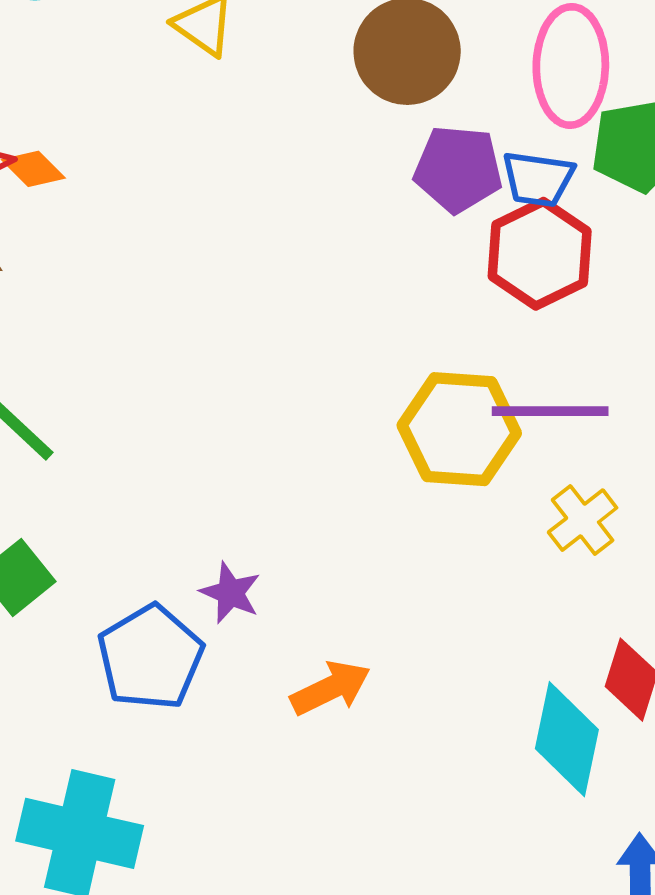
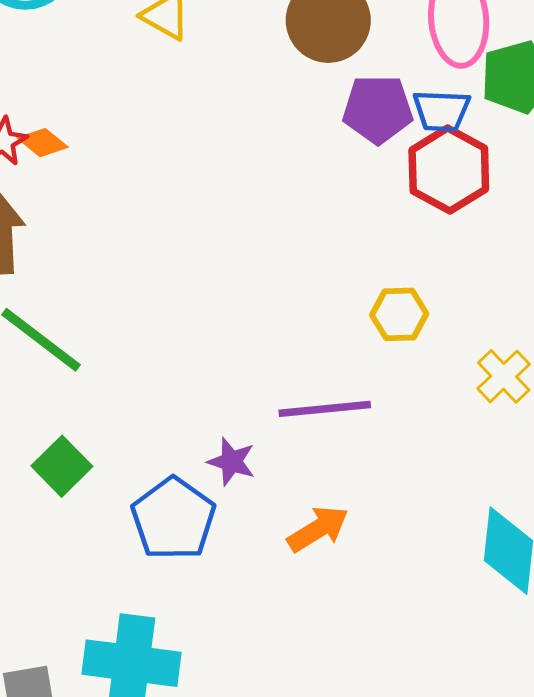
purple line: (550, 411) -> (325, 409), moved
yellow hexagon: (459, 429) -> (399, 314), size x0.6

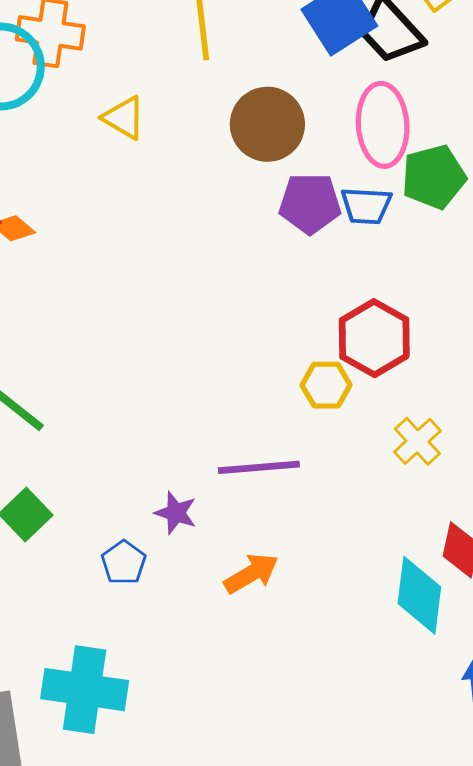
red hexagon: (449, 170) -> (374, 338), moved
blue pentagon: (173, 519) -> (124, 563), size x0.6

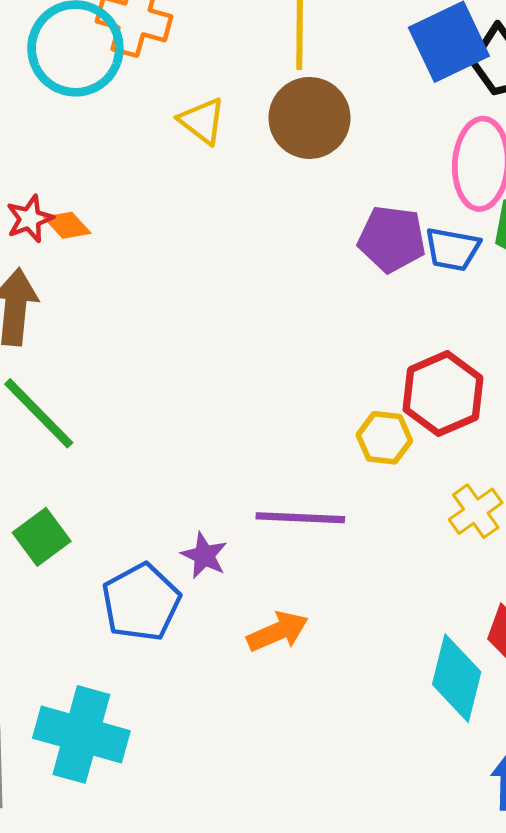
brown circle: (267, 124) -> (309, 118), moved
blue pentagon: (124, 563) -> (141, 602), size x1.6

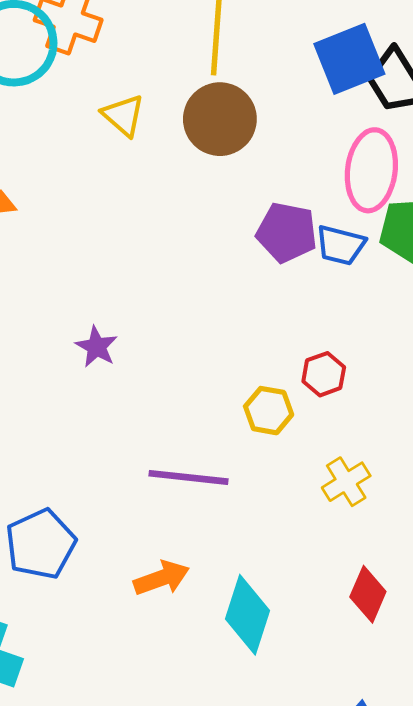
red hexagon: (443, 394) -> (324, 374), size x0.6
purple star: (204, 555) -> (97, 347), moved
cyan diamond: (457, 678) -> (247, 615), moved

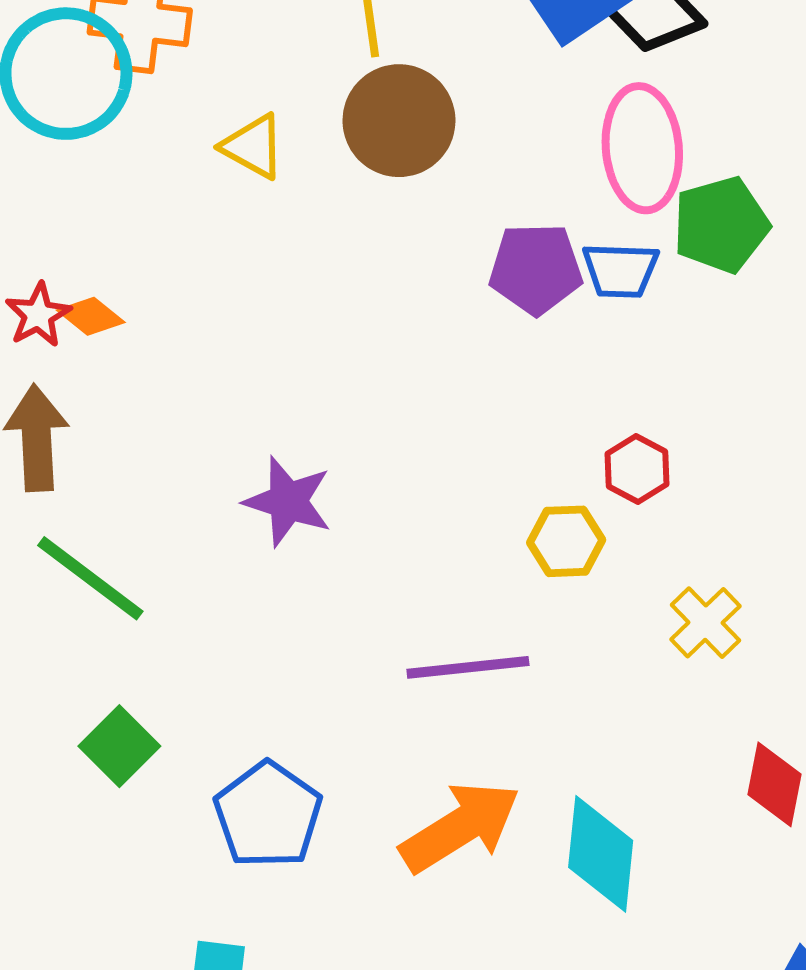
purple star: (97, 347) -> (288, 501), size x1.4
orange arrow: (162, 578) -> (460, 827), size x1.5

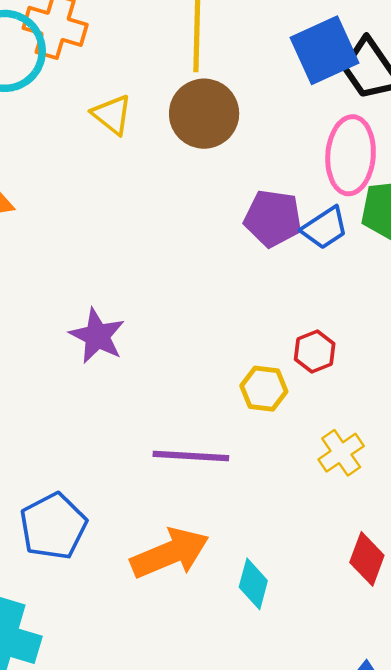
blue trapezoid: (621, 270) -> (325, 228), turned -45
cyan diamond: (601, 854) -> (253, 584), size x0.7

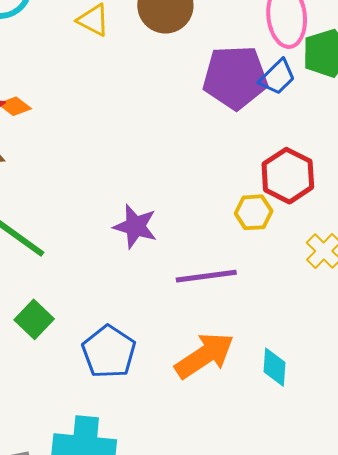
purple pentagon: (273, 218) -> (235, 77), size x1.4
purple star: (97, 336) -> (135, 226), moved
red hexagon: (315, 351) -> (288, 176), size x1.6

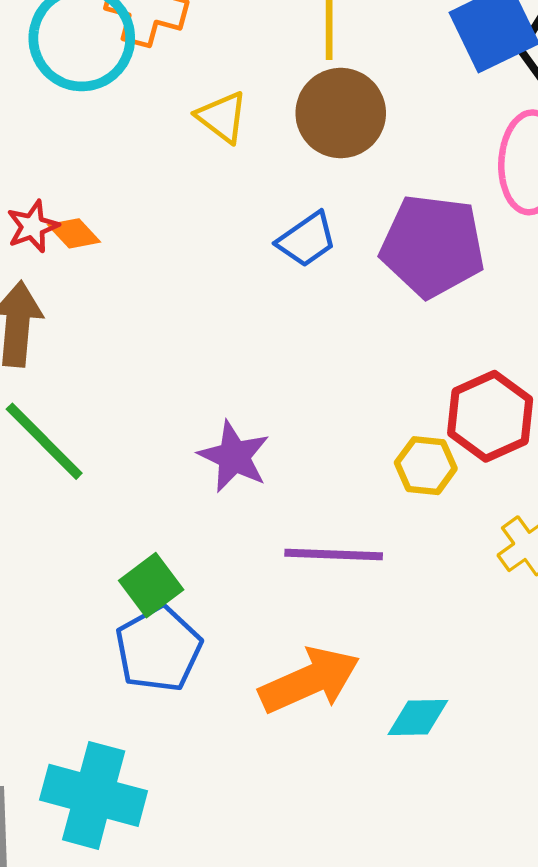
blue trapezoid: (277, 77) -> (307, 240), moved
green square: (34, 319) -> (151, 585), moved
cyan diamond: (274, 367) -> (418, 717), turned 75

